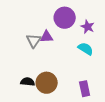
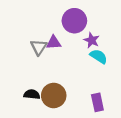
purple star: (88, 27) -> (92, 40), moved

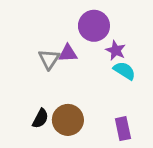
black semicircle: (32, 94) -> (40, 118), turned 112

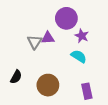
cyan semicircle: (124, 71) -> (79, 56), moved
black semicircle: (40, 118) -> (16, 77), moved

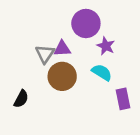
brown circle: (48, 85) -> (62, 76), moved
purple rectangle: (87, 91) -> (123, 99), moved

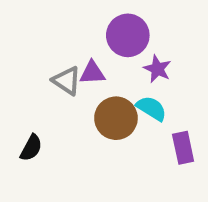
gray triangle: (45, 54) -> (67, 81), turned -30
brown circle: (62, 76) -> (116, 118), moved

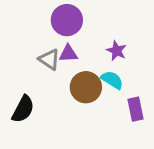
purple circle: (128, 35) -> (67, 20), moved
black semicircle: (31, 148) -> (23, 109), size x1.4

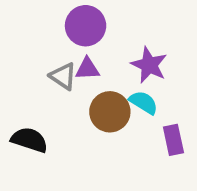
purple star: (117, 51) -> (149, 65), size x1.4
black semicircle: (23, 109) -> (29, 140), turned -100

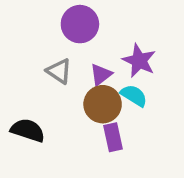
purple triangle: (87, 69) -> (101, 75), moved, turned -35
purple rectangle: (173, 140) -> (113, 137), moved

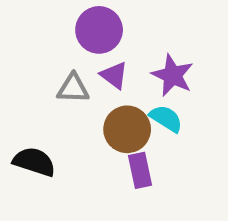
gray triangle: (59, 71) -> (73, 88), turned -32
purple triangle: (101, 75) -> (114, 75), moved, turned -45

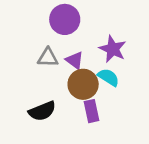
purple triangle: (114, 75) -> (75, 60), moved
black semicircle: (34, 162) -> (42, 111), moved, turned 140

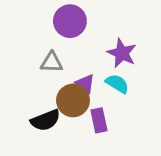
purple triangle: (75, 60) -> (85, 84), moved
brown circle: (83, 84) -> (73, 100), moved

